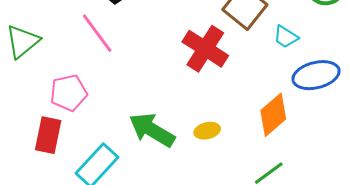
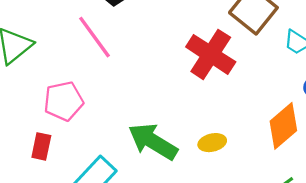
red rectangle: (48, 135) -> (41, 146), size x0.7

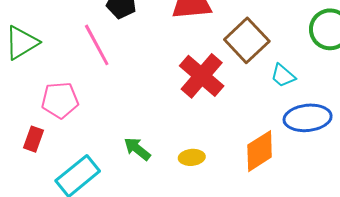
green arrow: (153, 141) -> (137, 149), size x0.6

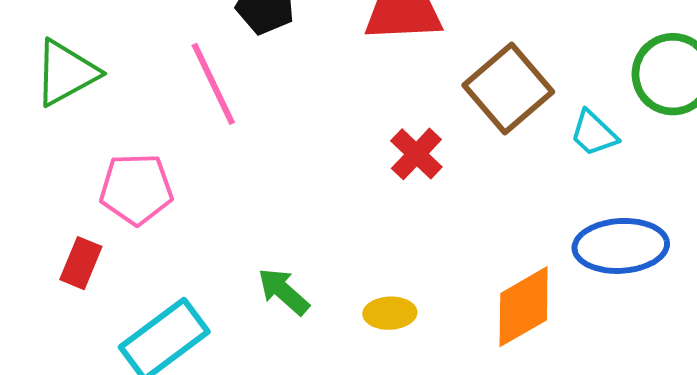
red cross: (202, 76) -> (416, 154), size x0.6
cyan trapezoid: (283, 76) -> (594, 133), moved

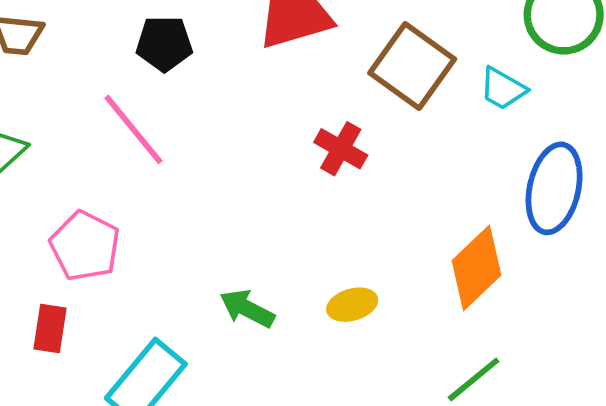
pink pentagon: (136, 189) -> (85, 246), turned -30
blue ellipse: (621, 246) -> (554, 188), turned -60

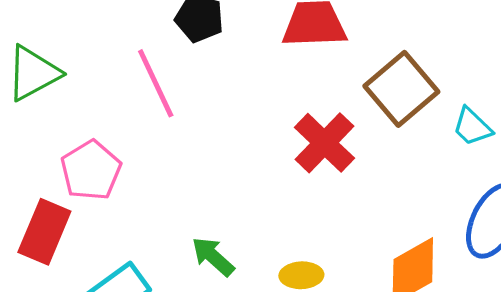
red cross: (341, 149) -> (325, 143), size x1.4
red rectangle: (50, 328) -> (44, 232), size x1.5

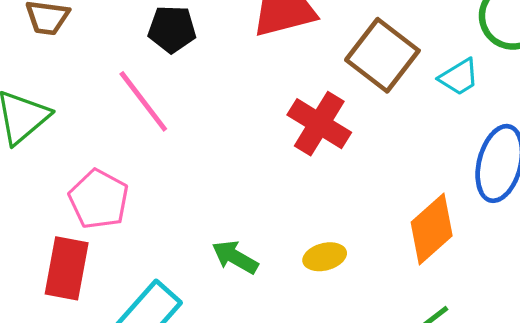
cyan trapezoid: (472, 127) -> (459, 77), turned -63

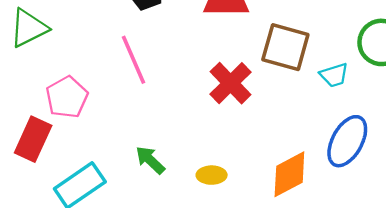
brown square: (382, 55) -> (285, 47), turned -36
pink line: (143, 101) -> (134, 60), moved

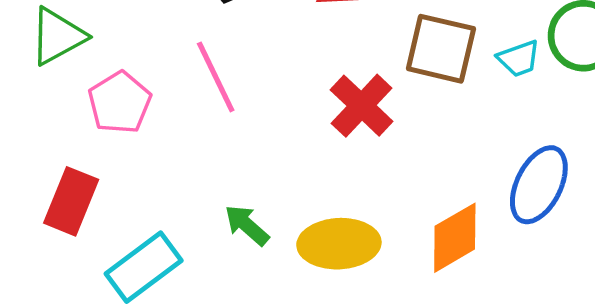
cyan trapezoid: (334, 75) -> (519, 58), moved
pink pentagon: (67, 97) -> (120, 103), moved
yellow ellipse: (212, 175) -> (339, 244), size x1.8

